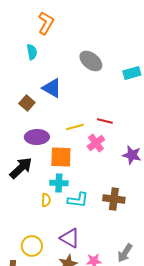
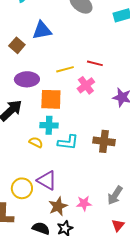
blue triangle: (52, 88) -> (42, 30), turned -40
yellow semicircle: (46, 200) -> (36, 142), turned -64
purple triangle: (70, 238) -> (47, 180), moved

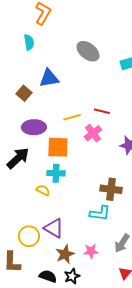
cyan L-shape: (68, 142) -> (100, 213), moved

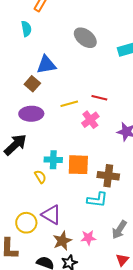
brown square: (24, 93) -> (32, 84), moved
orange square: (58, 147) -> (78, 165), moved
yellow semicircle: (43, 190) -> (40, 177), turned 32

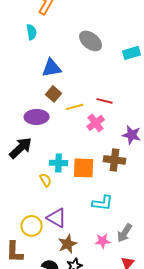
brown square: (32, 84) -> (54, 94), moved
brown cross: (108, 176) -> (115, 160), moved
pink star: (88, 238) -> (103, 241), moved

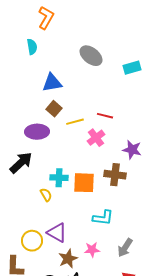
pink star: (103, 241) -> (92, 250), moved

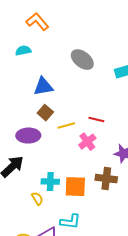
orange L-shape: (46, 18) -> (37, 22), turned -70
cyan semicircle: (32, 47) -> (23, 51), turned -91
cyan L-shape: (103, 218) -> (70, 222), moved

